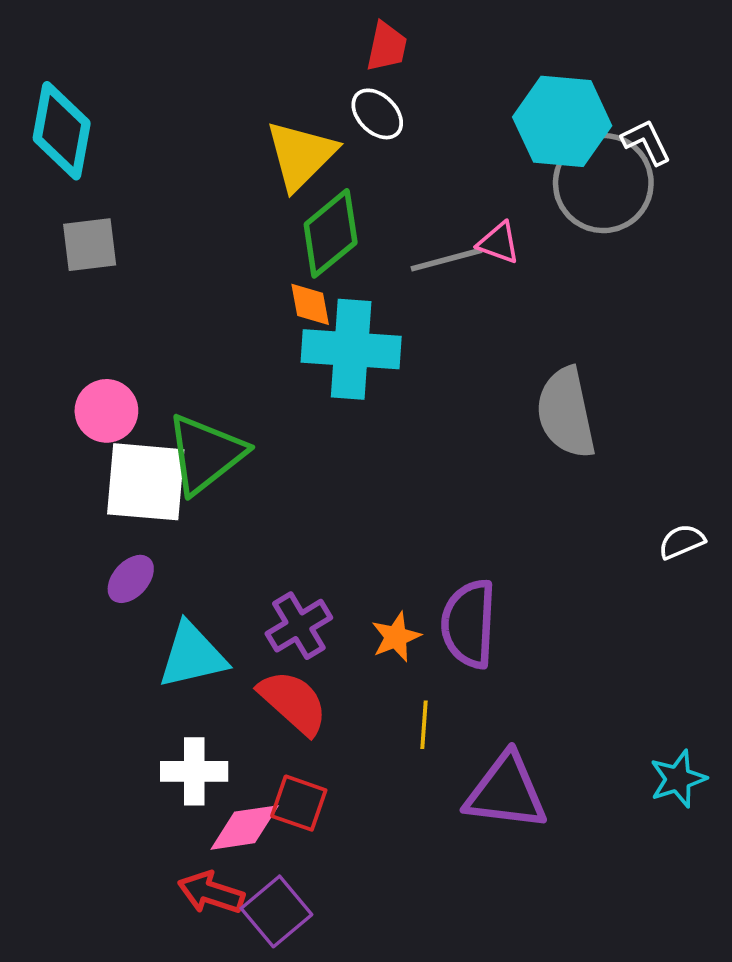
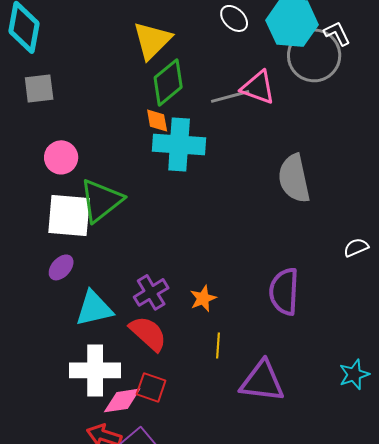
white ellipse: (377, 114) -> (234, 18), moved
pink triangle: (499, 243) -> (258, 87), size x1.5
pink circle: (106, 411) -> (61, 157), moved
purple semicircle: (469, 624) -> (284, 291), moved
white cross: (194, 771) -> (95, 370), size x1.4

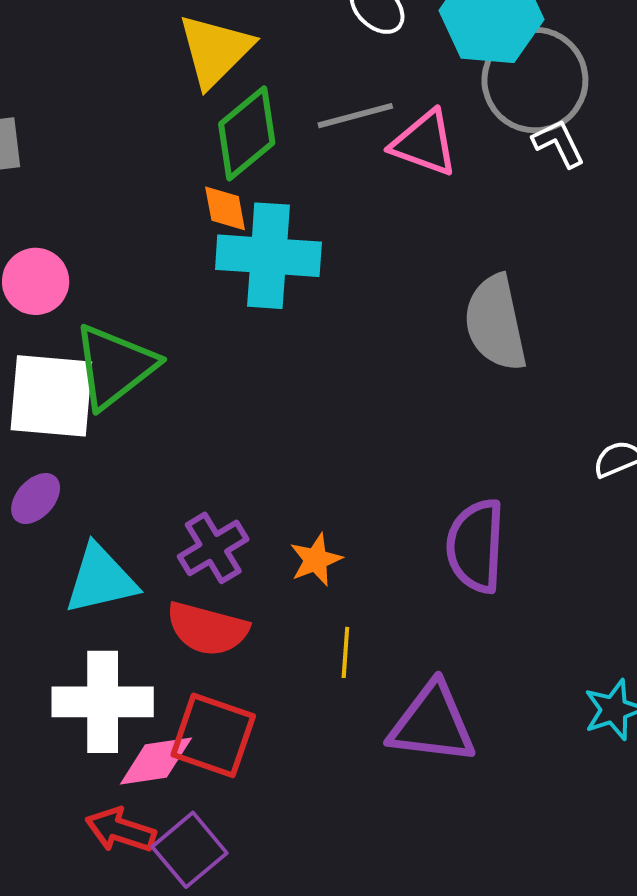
white L-shape: (337, 33) -> (559, 143), moved
gray line: (230, 96) -> (355, 116), moved
red semicircle: (148, 333) -> (207, 629), turned 153
red square: (151, 387) -> (213, 735), size x1.4

